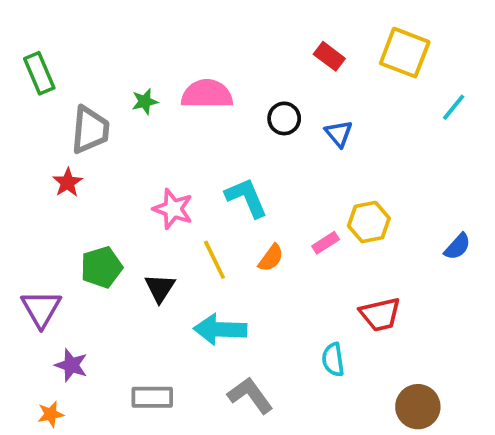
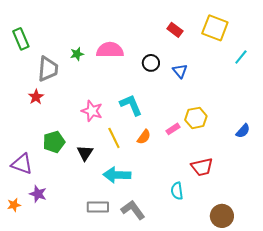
purple triangle: (41, 309) -> (22, 164), turned -40
gray rectangle: (152, 397) -> (98, 207), moved
orange star: (51, 414) -> (14, 205), moved

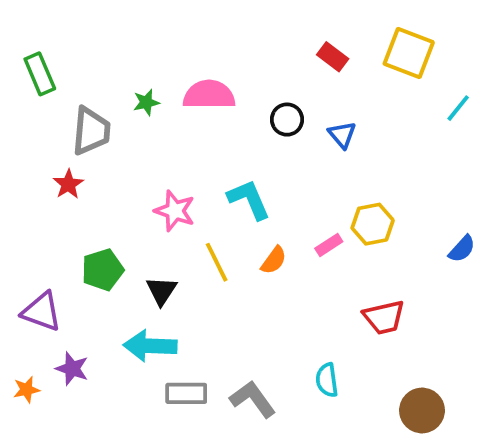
cyan arrow: (117, 175) -> (150, 346), moved
cyan semicircle: (177, 191) -> (327, 380), moved

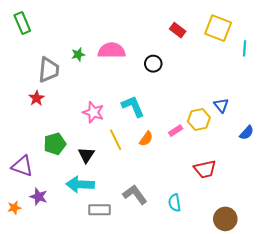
green rectangle: (40, 74) -> (22, 23), moved
cyan line: (458, 108) -> (245, 48), moved, turned -35
blue triangle: (342, 135) -> (221, 105), moved
gray L-shape: (253, 399) -> (135, 195), moved

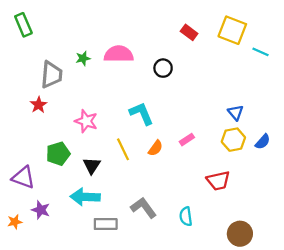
cyan line: (245, 48) -> (260, 52), turned -70
pink star: (93, 112) -> (86, 121), moved
yellow hexagon: (199, 119) -> (233, 140), moved

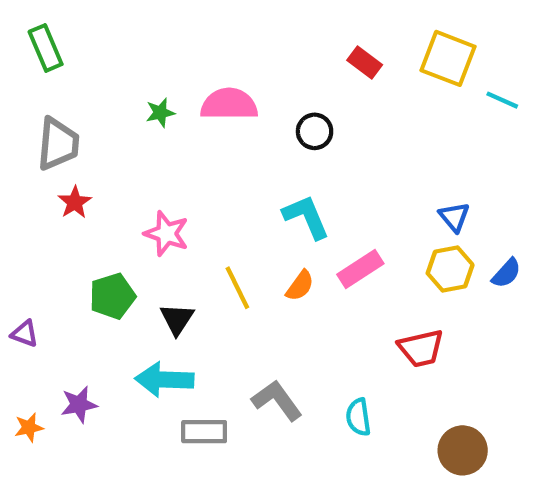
gray trapezoid: (52, 75) -> (58, 144), moved
cyan L-shape: (141, 114) -> (306, 217), moved
pink rectangle: (187, 140) -> (360, 269), size x1.5
purple triangle: (23, 177) -> (25, 334), moved, size x0.6
purple star: (41, 210) -> (79, 405), turned -30

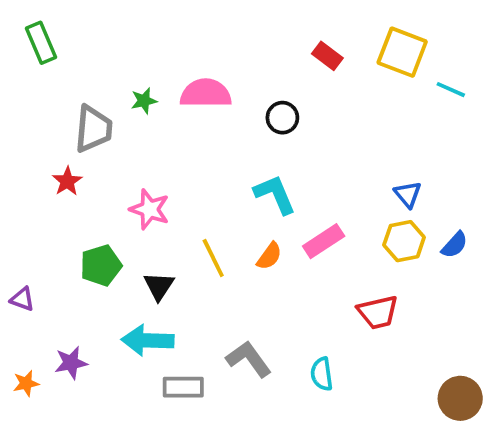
gray trapezoid: (58, 144) -> (93, 129), moved
brown circle: (463, 450) -> (460, 398), moved

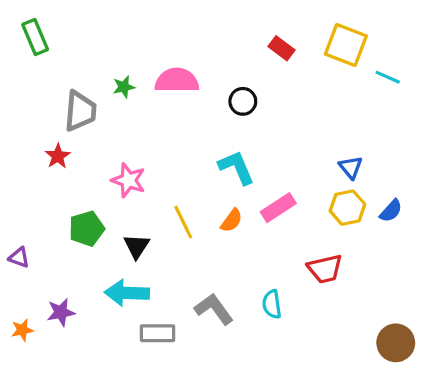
cyan semicircle: (322, 374) -> (272, 304), moved

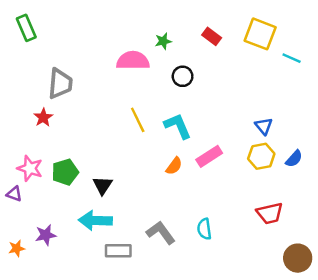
green star: (124, 87) -> (163, 41), moved
pink star: (129, 180) -> (30, 168), moved
yellow line: (183, 222) -> (138, 120), moved
red trapezoid: (325, 269) -> (270, 213), moved

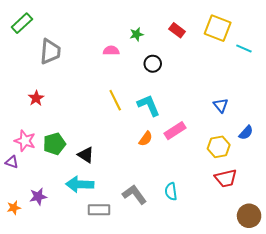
green rectangle: (26, 28) -> (22, 23), turned 70
pink semicircle: (133, 61) -> (111, 51), size x0.6
gray trapezoid: (60, 84) -> (50, 52), moved
yellow hexagon: (261, 156) -> (219, 147), moved
black triangle: (103, 185) -> (86, 155), turned -30

